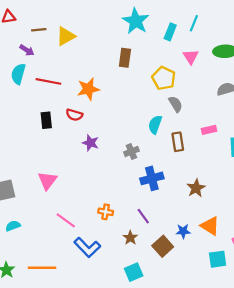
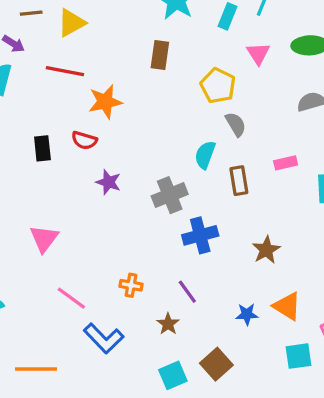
red line: (48, 81) -> (65, 71), moved
gray cross: (131, 151) -> (170, 195), size x1.5
brown square: (163, 246) -> (216, 364), moved

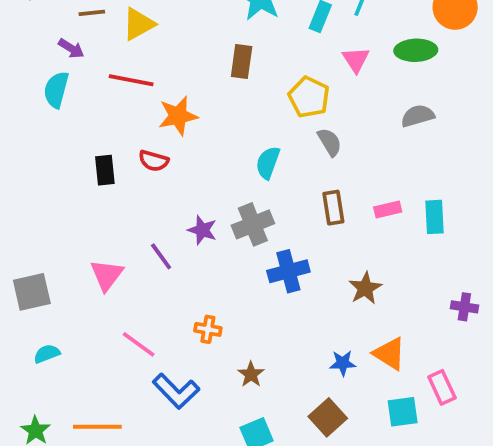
cyan semicircle: (205, 155) -> (268, 163), moved
pink rectangle: (286, 163) -> (388, 209), moved
purple star: (108, 182) -> (202, 230), moved
purple line: (187, 292) -> (161, 256), moved
brown square: (216, 364) -> (328, 417), moved

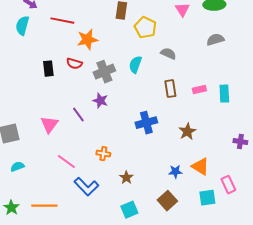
yellow pentagon: (309, 97) -> (145, 28), moved
gray semicircle: (330, 142) -> (168, 54), turned -35
gray cross: (253, 224) -> (104, 72), moved

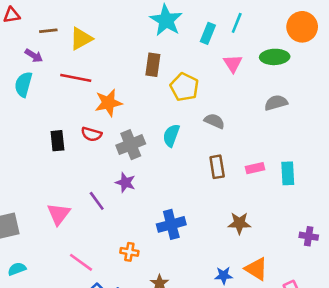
blue cross: (146, 123) -> (171, 224), moved
brown star: (187, 132) -> (239, 223), turned 30

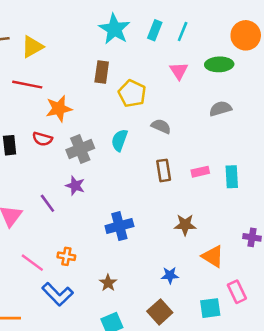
cyan rectangle: (208, 33) -> (155, 30), moved
orange cross: (129, 252) -> (66, 256), moved
orange triangle: (256, 269) -> (213, 256), moved

